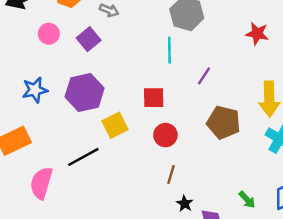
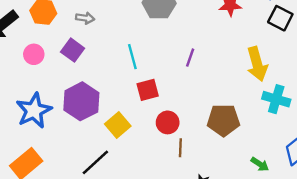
cyan line: (169, 50) -> (132, 57), moved
blue star: (35, 90) -> (34, 111), size x1.4
brown pentagon: (224, 122) -> (223, 120), moved
brown line: (171, 174) -> (180, 148), moved

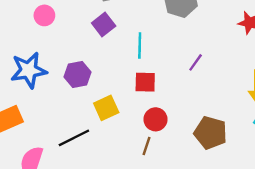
purple square: (73, 50) -> (104, 24), moved
purple hexagon: (81, 101) -> (77, 75), size x0.7
brown line: (180, 148) -> (146, 146), moved

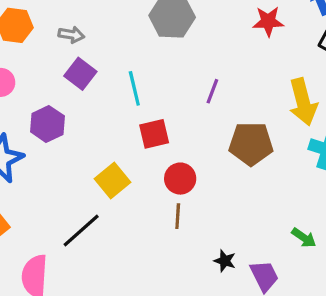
purple hexagon: (77, 75) -> (47, 124), moved
brown pentagon: (211, 133) -> (251, 144), moved

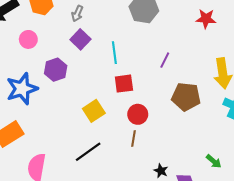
gray arrow: (71, 35) -> (77, 13), turned 98
black line: (81, 231) -> (88, 152), moved

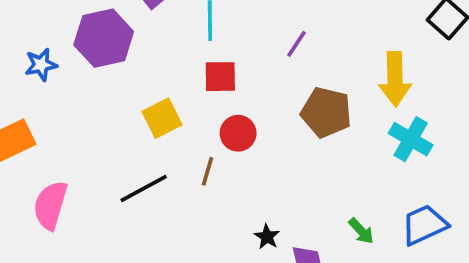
purple hexagon: (56, 70) -> (104, 38), size x1.4
blue star: (22, 89) -> (41, 65), size x0.6
brown line: (133, 138) -> (208, 171), moved

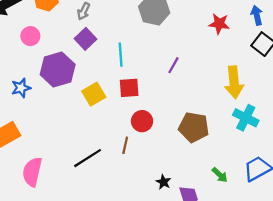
brown pentagon: (326, 112) -> (194, 127), moved
yellow square: (162, 118) -> (94, 94), moved

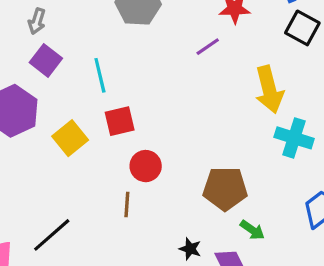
purple line: (173, 65) -> (208, 47), moved, turned 35
brown pentagon: (194, 127) -> (225, 189), moved
black line: (88, 158) -> (52, 235), moved
green arrow: (220, 175) -> (252, 230), moved

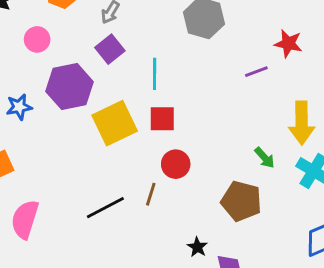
yellow square: (70, 138) -> (115, 123), size x1.4
green arrow: (252, 230) -> (265, 158), moved
black line: (52, 235) -> (105, 208), moved

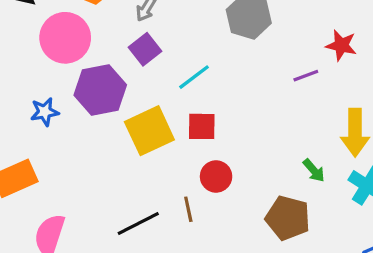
pink circle: (37, 39) -> (65, 38), size x1.8
cyan line: (155, 74) -> (194, 77), turned 52
brown line: (151, 194) -> (188, 209), turned -30

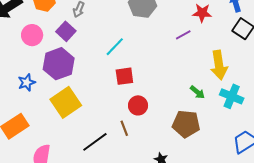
pink circle: (65, 38) -> (32, 35), size x0.7
purple square: (145, 49) -> (66, 31), moved
yellow square: (149, 131) -> (66, 102), moved

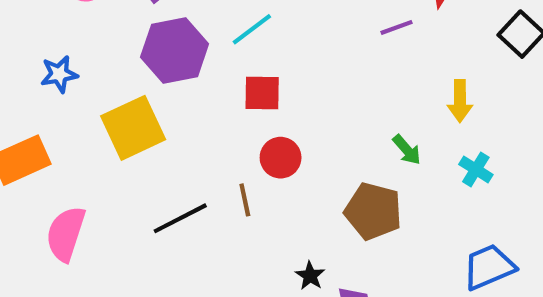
purple hexagon: (59, 64) -> (175, 50), moved
yellow arrow: (219, 65) -> (460, 101), size x0.7
cyan cross: (232, 96) -> (476, 169), size x0.7

